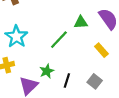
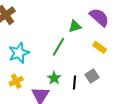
cyan star: (16, 37) -> (19, 53), turned 30
gray square: (95, 81) -> (92, 76), moved, turned 32

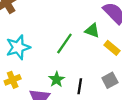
green triangle: (75, 26) -> (92, 31), moved, turned 32
gray square: (92, 76) -> (110, 80), moved

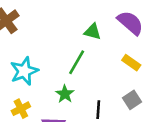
green triangle: (92, 31) -> (92, 32), moved
green star: (57, 79) -> (65, 94), moved

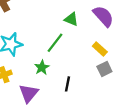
gray square: (132, 100) -> (104, 69), moved

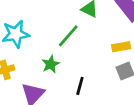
yellow rectangle: (100, 49) -> (121, 47), turned -56

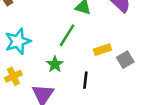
yellow rectangle: (121, 47) -> (102, 50), moved

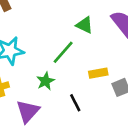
black line: (85, 80) -> (75, 103), turned -42

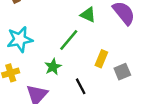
yellow rectangle: (98, 73) -> (101, 59), turned -56

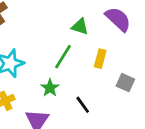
yellow rectangle: (101, 59) -> (100, 59), moved
gray square: (122, 72) -> (125, 83), turned -35

